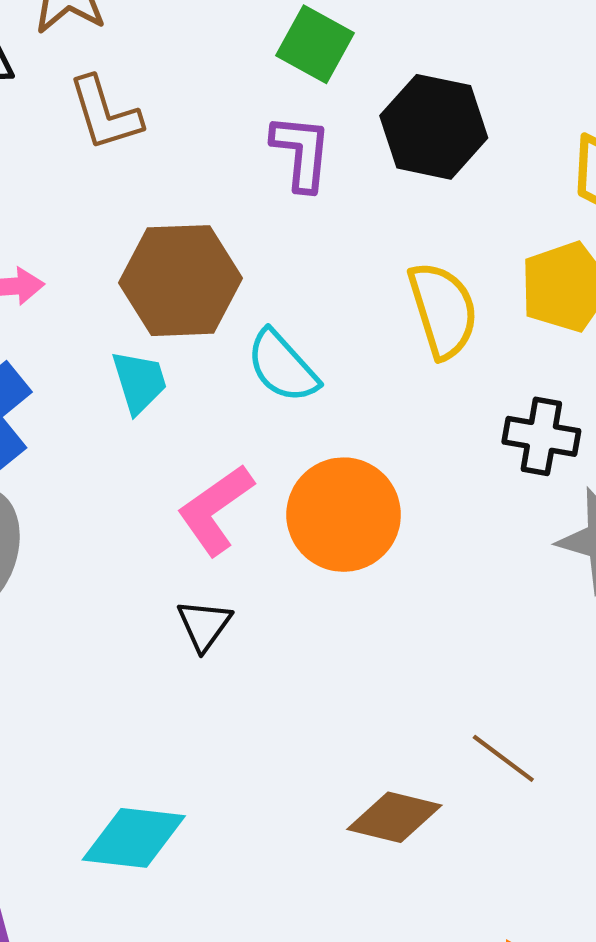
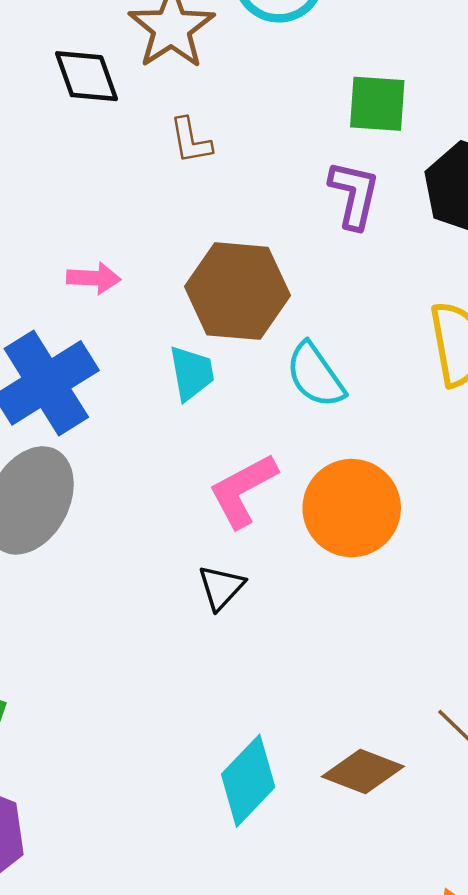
green square: (315, 44) -> (377, 104), turned -32
brown L-shape: (105, 113) -> (191, 141), size x0.7
cyan diamond: (134, 838) -> (248, 781), moved, turned -60

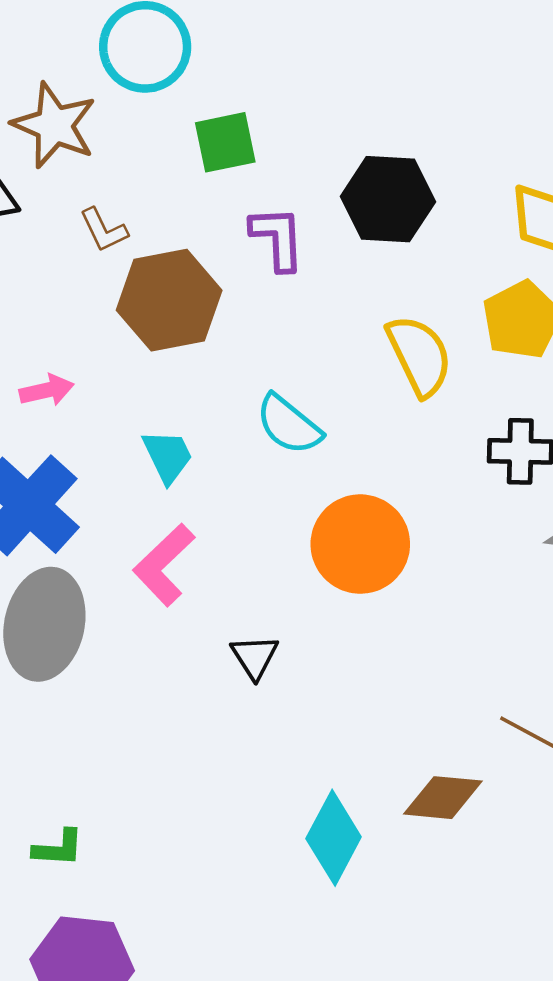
green square: (377, 104) -> (225, 142), moved
brown hexagon: (237, 291) -> (169, 300), moved
pink L-shape: (243, 490) -> (164, 565), moved

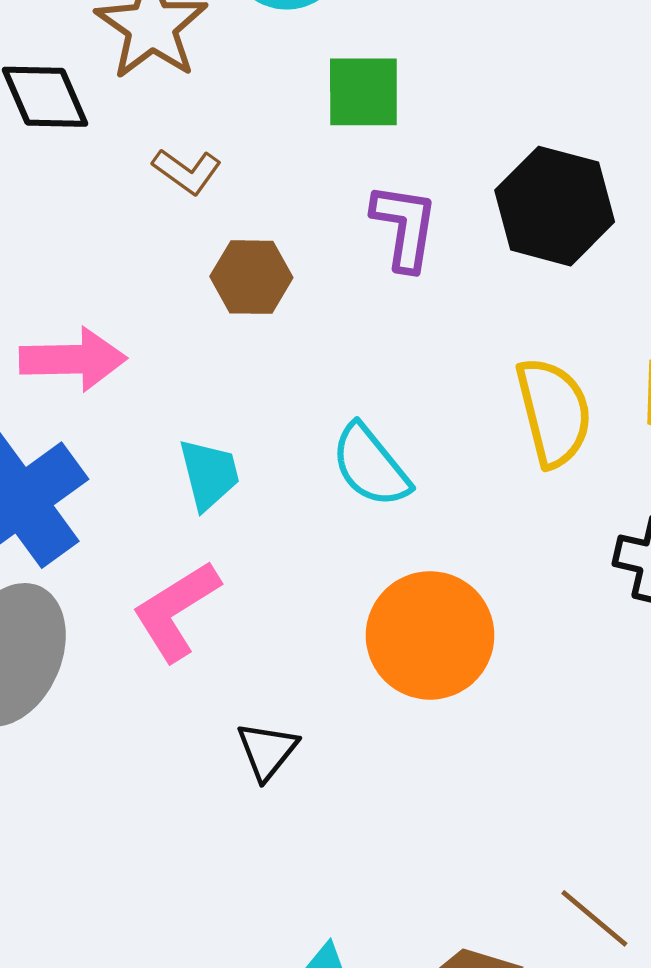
brown L-shape: (104, 230) -> (187, 171), turned -40
brown hexagon: (169, 300) -> (251, 277), size x0.6
pink arrow: (47, 390) -> (73, 359), size x1.5

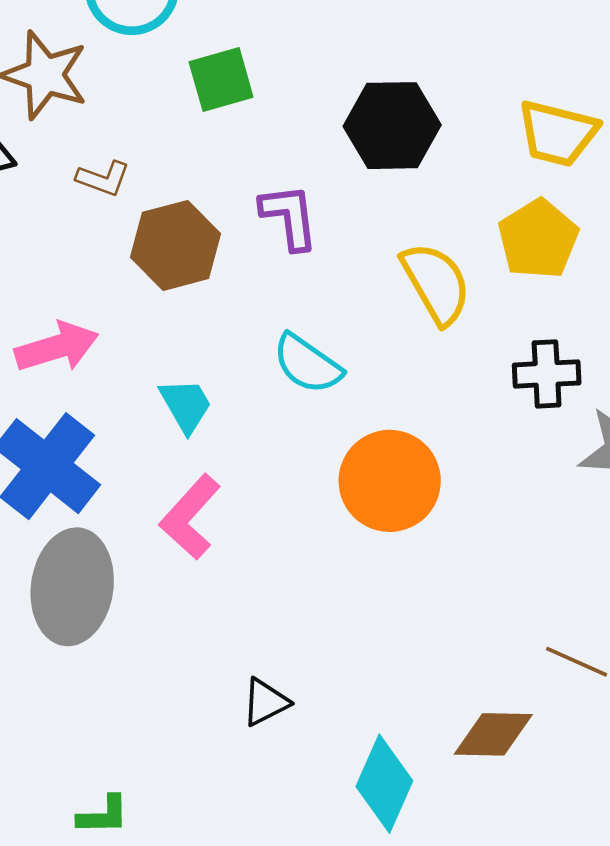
purple L-shape: (405, 227) -> (289, 217), moved
brown hexagon: (251, 277) -> (176, 245), size x1.4
black triangle: (267, 751) -> (265, 702), moved, turned 40

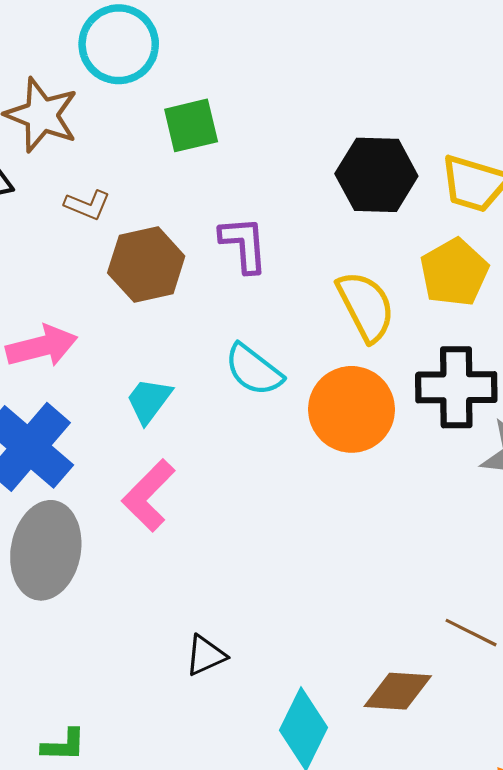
black hexagon: (392, 126) -> (376, 175), moved
black cross: (547, 374) -> (456, 387), size x1.4
cyan trapezoid: (186, 405) -> (149, 401), turned -116
orange circle: (390, 481) -> (352, 409), moved

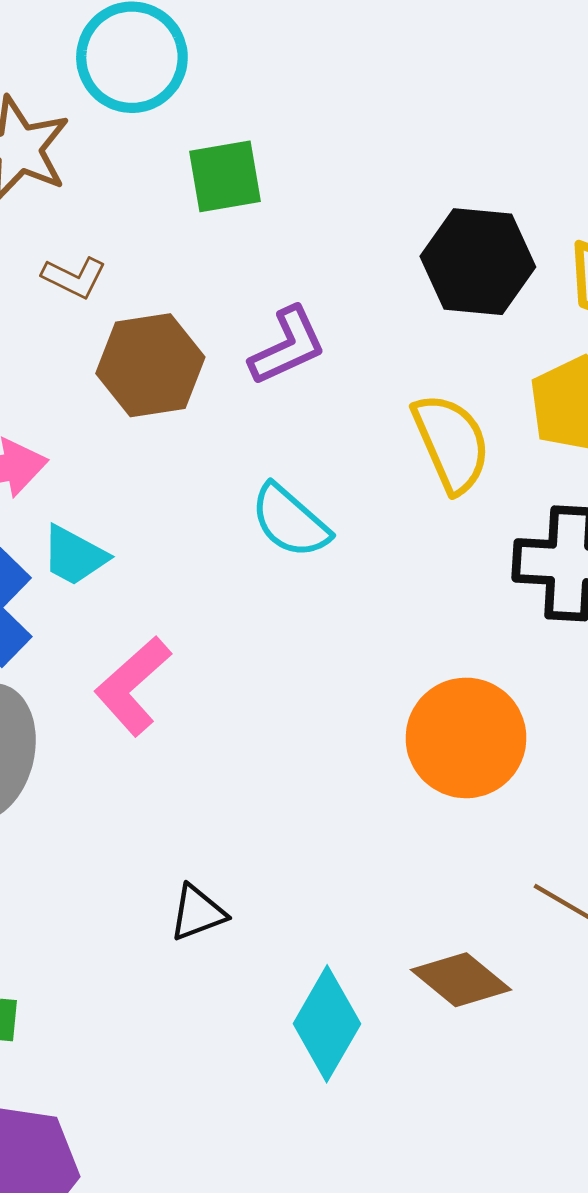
purple L-shape: (244, 244) -> (288, 346), turned 66
cyan trapezoid: (149, 401) -> (74, 556), moved, turned -102
orange circle: (352, 409) -> (466, 738), moved
brown diamond: (398, 691) -> (461, 980), turned 32

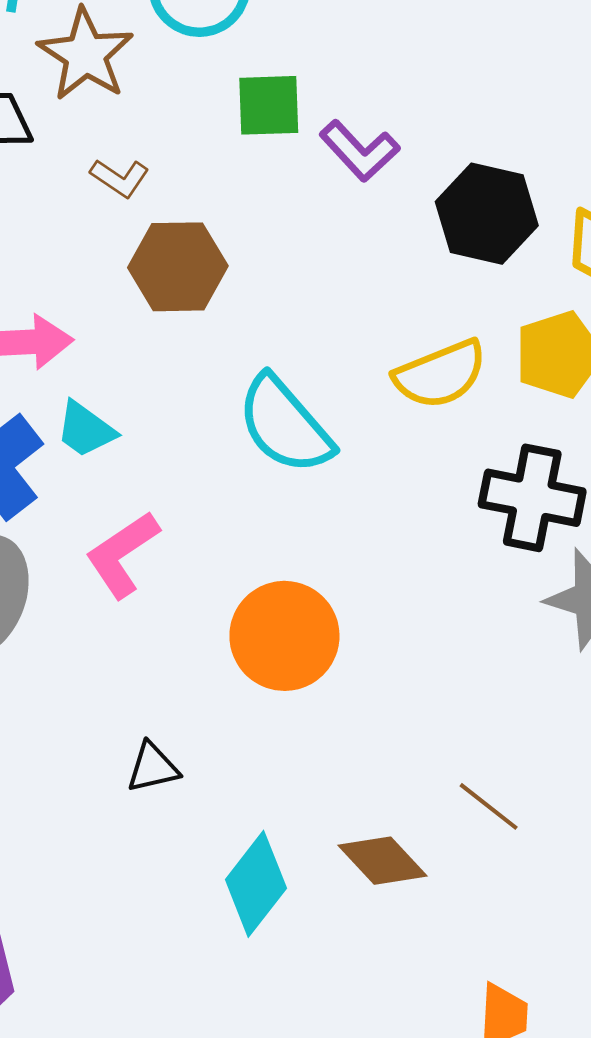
purple L-shape: (288, 346) -> (360, 151), moved, turned 64
yellow semicircle: (451, 443) -> (440, 374), turned 84
cyan semicircle: (290, 521) -> (285, 425), size x1.4
orange circle: (466, 738) -> (284, 636), moved

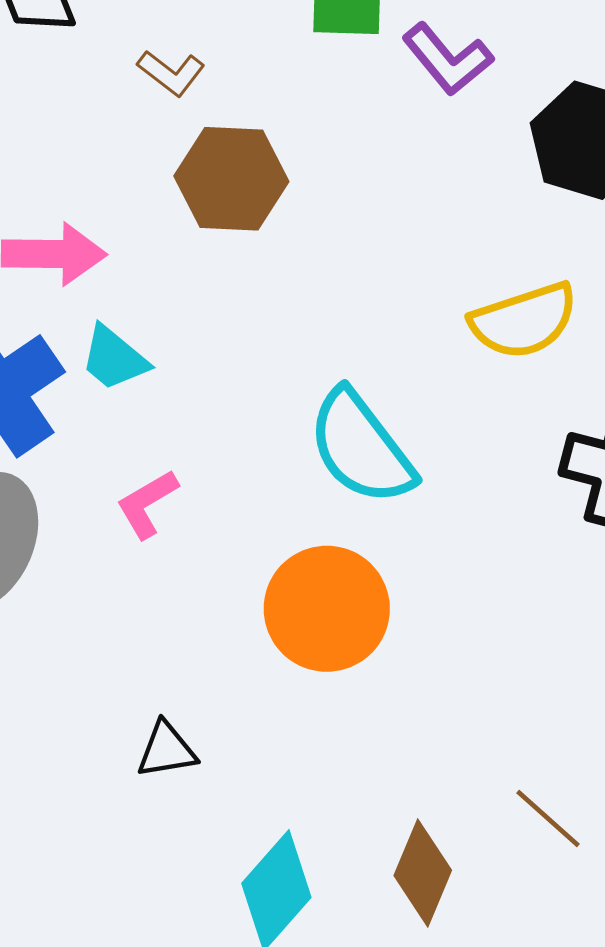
cyan semicircle: (285, 425) -> (361, 447), moved
pink L-shape: (122, 554) -> (147, 504), size x0.7
brown diamond: (383, 861) -> (423, 873), turned 62

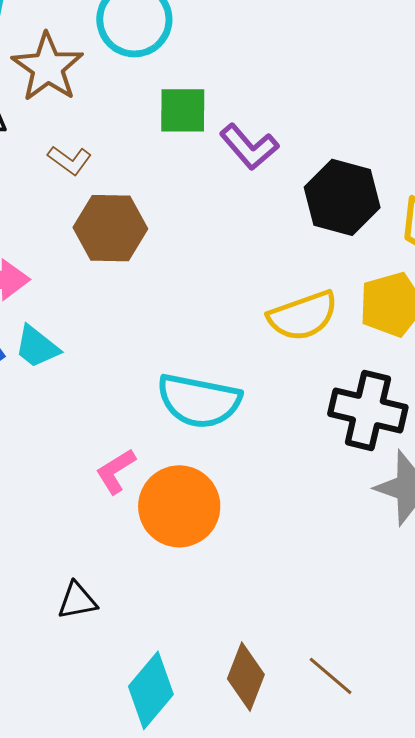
cyan semicircle: (361, 447) -> (199, 401), turned -40
pink L-shape: (147, 504) -> (116, 471), moved
brown line: (548, 819) -> (331, 676), moved

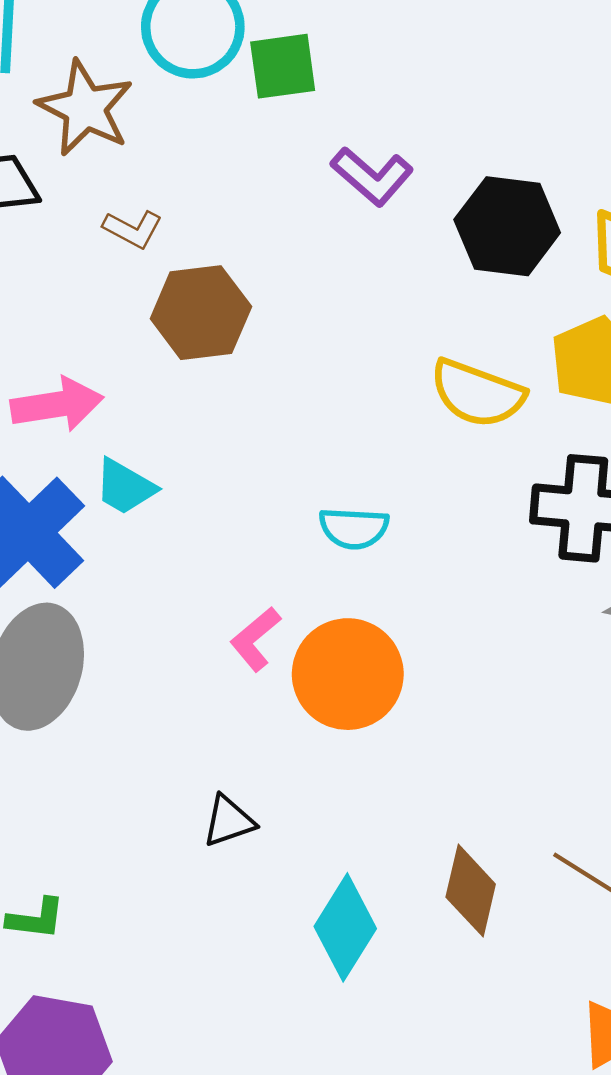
green square: (183, 110) -> (283, 66), moved
yellow semicircle: (303, 316) -> (477, 393), turned 48
cyan semicircle: (199, 401) -> (354, 528), size x0.6

